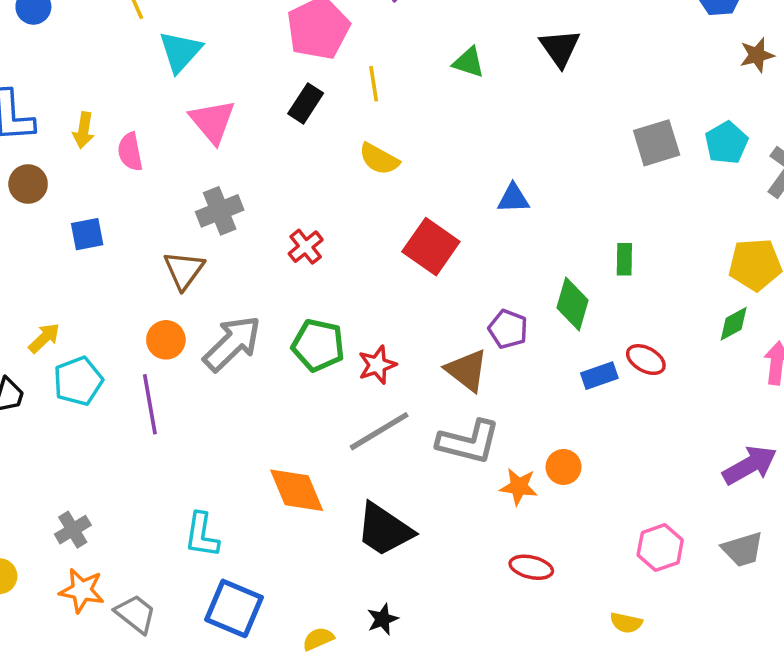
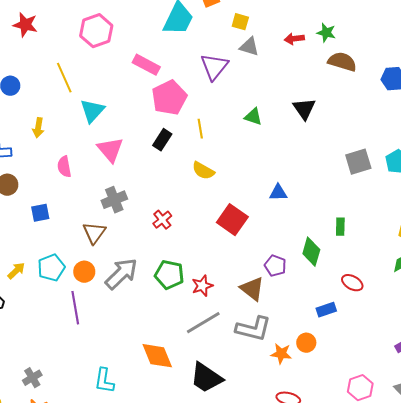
yellow arrow: (84, 130) -> (38, 128), moved
blue rectangle: (599, 376) -> (326, 310), moved
cyan pentagon: (78, 381) -> (51, 268), moved

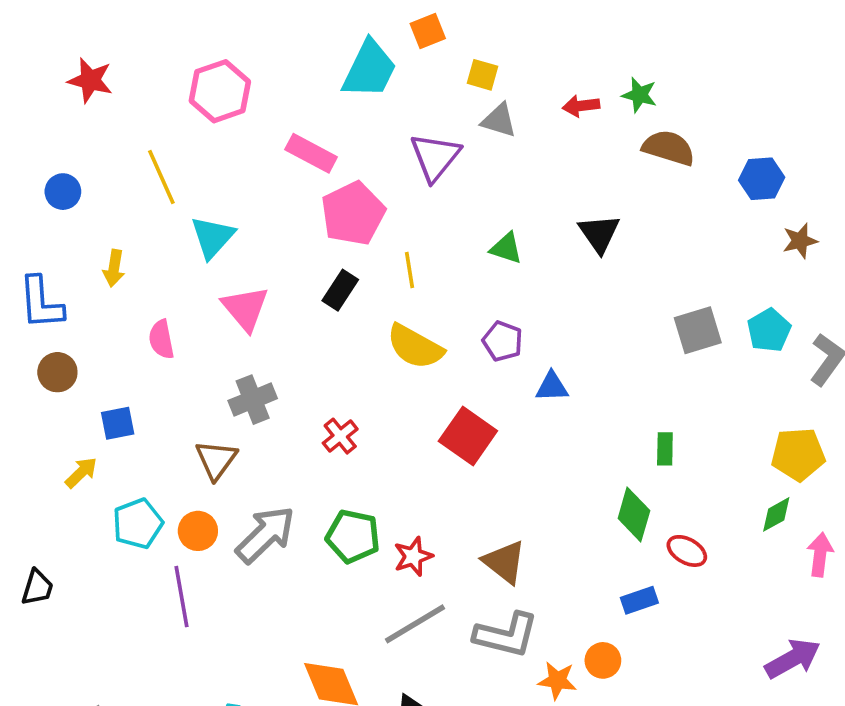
yellow semicircle: (203, 171) -> (415, 347), size x1.4
green diamond: (311, 252) -> (634, 514), moved
purple pentagon: (275, 266) -> (503, 341), moved
yellow arrow: (16, 271) -> (81, 473), moved

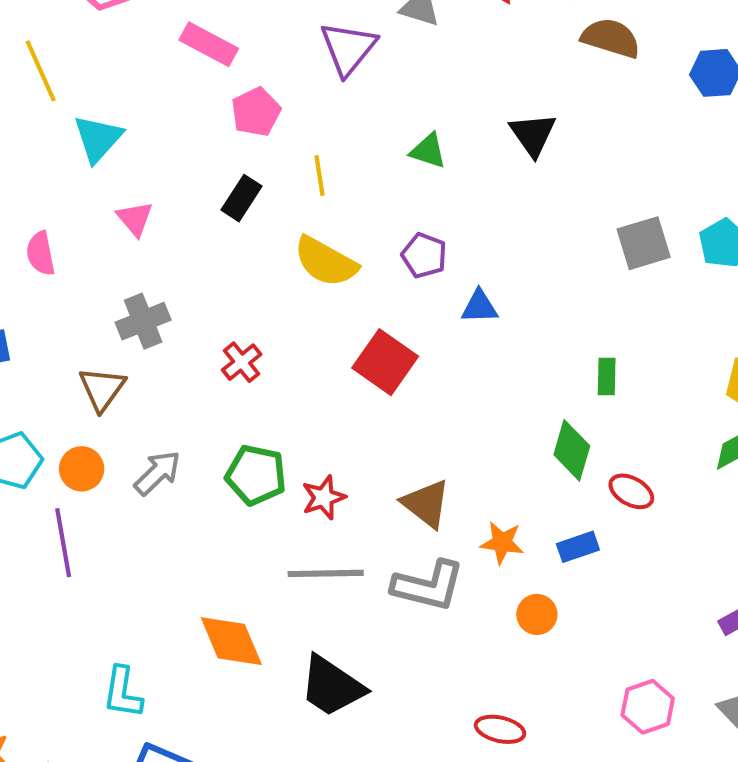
pink pentagon: (353, 213) -> (256, 112), size x0.7
pink triangle: (245, 308) -> (135, 219), size x0.7
gray arrow: (265, 535) -> (157, 473), size x0.7
gray line: (415, 624) -> (326, 573), turned 30
orange star: (557, 680) -> (502, 543), moved

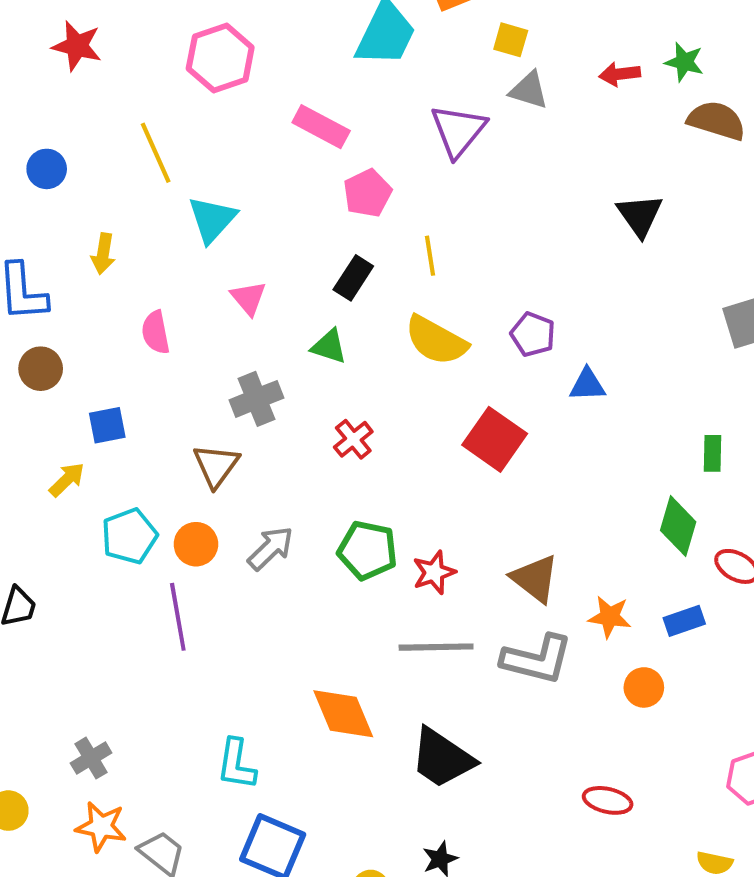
green triangle: (428, 151) -> (329, 346), moved

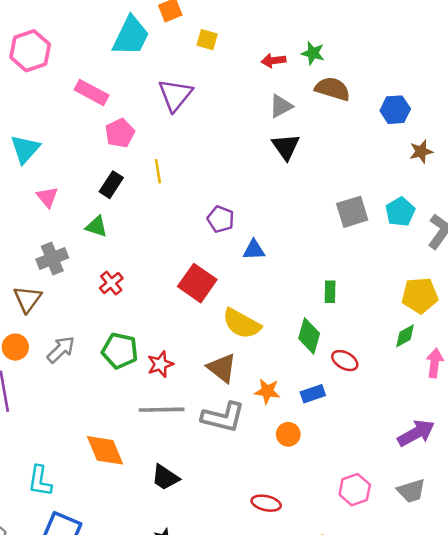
gray triangle: (529, 90) -> (281, 106), moved, turned -45
yellow semicircle: (436, 340) -> (242, 324), moved
black trapezoid: (442, 758) -> (165, 477), size x0.7

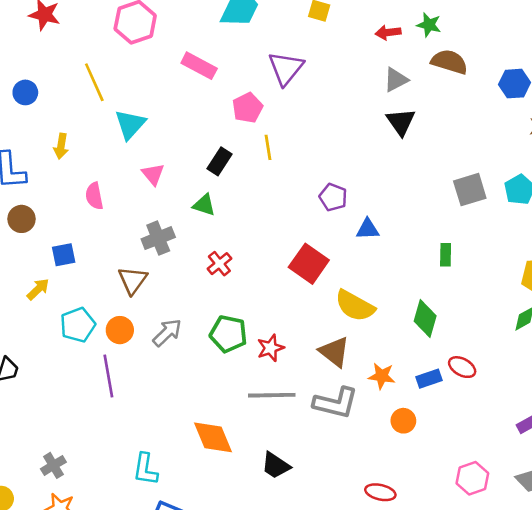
pink pentagon: (120, 133) -> (248, 108), moved
green rectangle: (330, 292) -> (446, 255), moved
red ellipse: (345, 361) -> (462, 367), moved

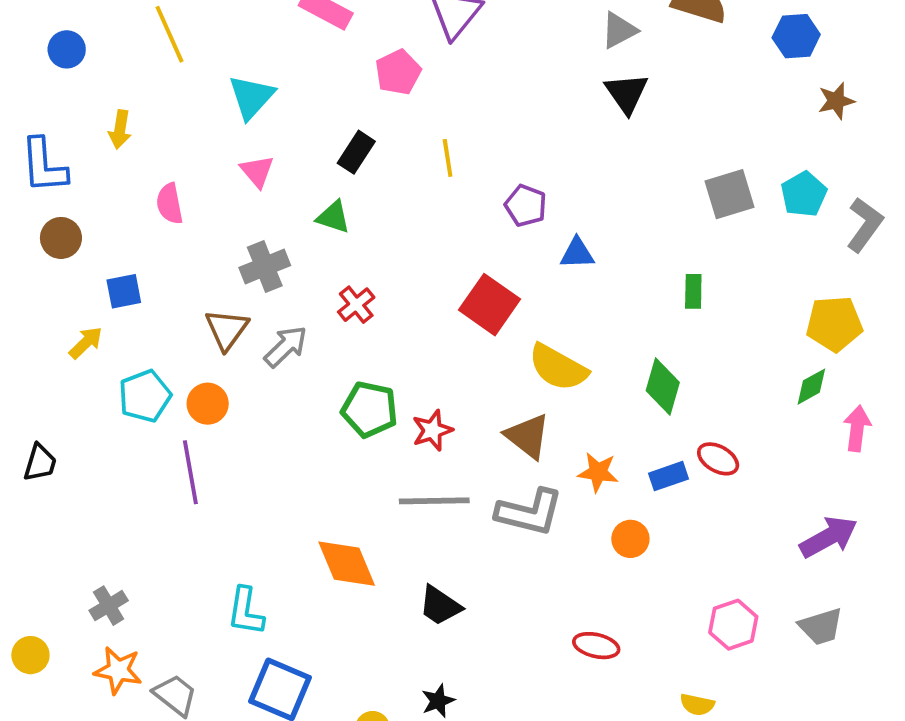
cyan triangle: (130, 124) -> (251, 97), moved
yellow line: (268, 147) -> (448, 158), moved
gray arrow: (167, 333) -> (286, 347), moved

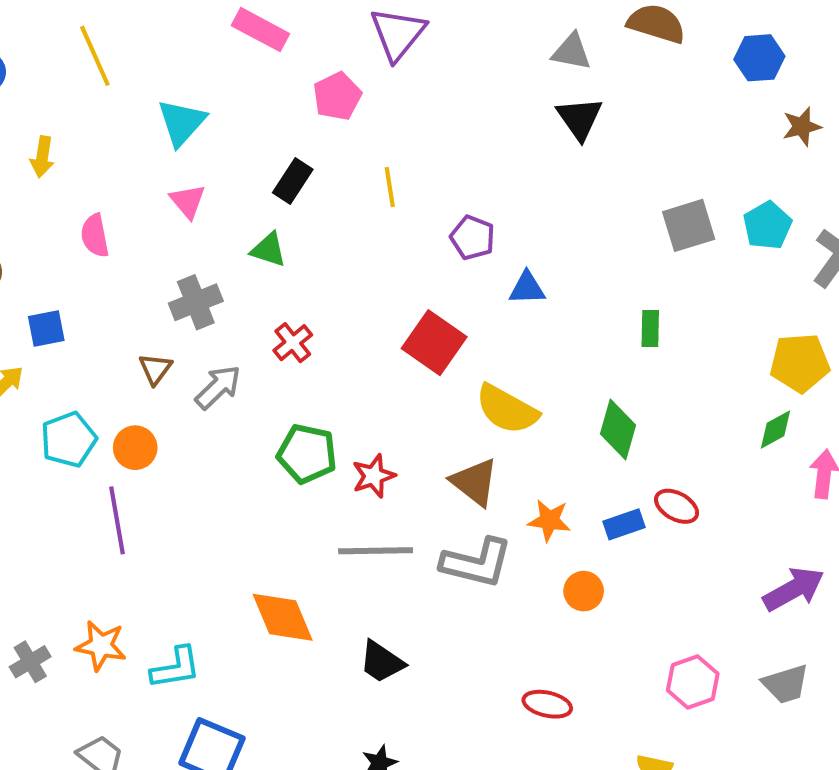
gray triangle: (619, 30) -> (571, 52), turned 39
brown triangle: (227, 329) -> (155, 369), size x0.7
cyan L-shape: (246, 611) -> (176, 668), turned -108
orange star: (118, 670) -> (101, 646), moved

